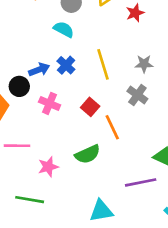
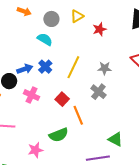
yellow line: (103, 64) -> (73, 67), turned 40
pink star: (48, 167) -> (35, 150), moved

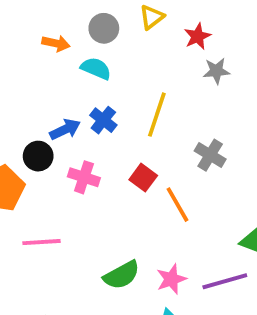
orange arrow: (24, 11) -> (56, 43), moved
gray star: (105, 68) -> (216, 71), moved
green semicircle: (59, 135) -> (122, 275), moved
pink star: (35, 150) -> (171, 279), moved

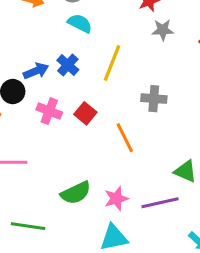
cyan semicircle: (96, 68) -> (80, 23), moved
gray cross: (210, 155) -> (154, 99), turned -30
red square: (143, 178) -> (85, 113), moved

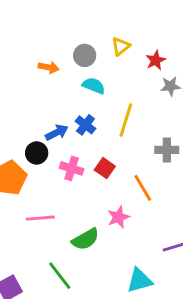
green semicircle: (76, 193) -> (85, 239), moved
pink star: (116, 198) -> (118, 217), moved
green line: (28, 226) -> (60, 276), turned 48

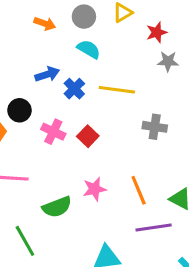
yellow line: (126, 120) -> (117, 90), turned 72
blue arrow: (57, 132) -> (47, 74), moved
orange line: (143, 188) -> (139, 190), moved

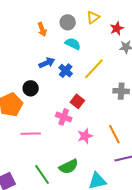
orange arrow: (45, 24) -> (42, 29), turned 56
yellow line: (117, 90) -> (94, 69), turned -50
pink cross: (53, 132) -> (64, 117), moved
green semicircle: (57, 207) -> (69, 167), moved

